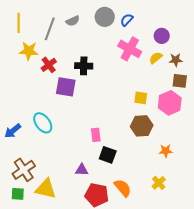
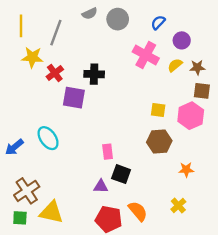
blue semicircle: (127, 20) -> (158, 22), moved
gray semicircle: (73, 21) -> (90, 13), moved
purple triangle: (82, 170) -> (101, 186), moved

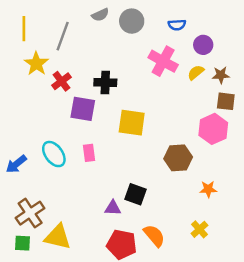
blue semicircle: (158, 22) -> (177, 25), turned -136
yellow star: (32, 57) -> (36, 64), turned 30
yellow square: (158, 110) -> (132, 123), moved, size x1.6
pink rectangle: (108, 152) -> (89, 153), moved

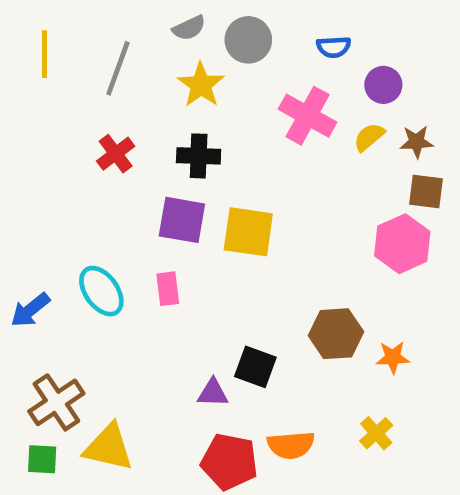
yellow star: (36, 64) -> (201, 85), moved
purple square: (83, 109) -> (182, 220), moved
brown hexagon: (178, 158) -> (336, 334), moved
orange semicircle: (154, 236) -> (291, 445), turned 125

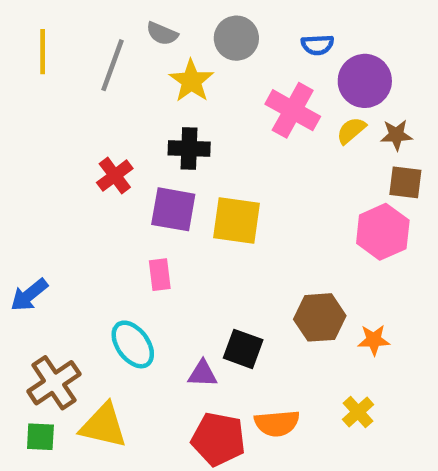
gray semicircle: (189, 28) -> (162, 34), moved, turned 48
purple circle: (383, 85) -> (365, 81), size x1.5
red cross: (116, 154) -> (115, 176), moved
cyan ellipse: (101, 291) -> (133, 344), moved

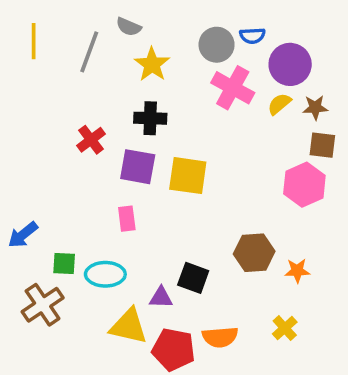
gray circle: (236, 38) -> (217, 45), moved
cyan ellipse: (133, 344) -> (105, 274), turned -54
yellow triangle: (103, 426) -> (129, 326), moved
green square: (40, 437) -> (64, 263), moved

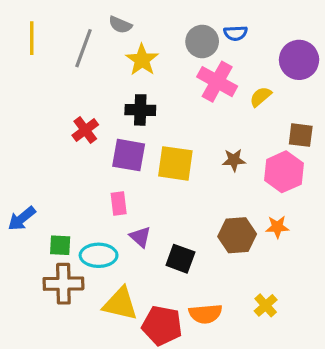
purple circle: (290, 64) -> (299, 60), moved
brown star: (315, 107) -> (234, 160), moved
orange star: (297, 271) -> (277, 227), moved
purple triangle: (161, 298) -> (140, 237), moved, turned 40
brown cross: (43, 305) -> (63, 284), moved, turned 33

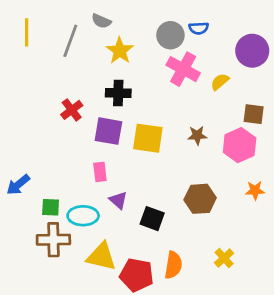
orange star: (277, 227) -> (255, 190), moved
orange semicircle: (205, 314) -> (173, 265), turned -76

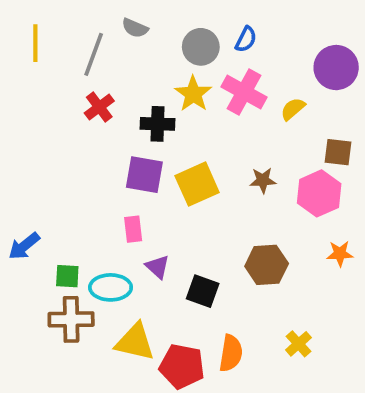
blue semicircle: (199, 28) -> (246, 39), moved, turned -60
gray circle: (170, 35) -> (201, 47), moved
yellow star: (120, 51) -> (193, 94), moved
red cross: (72, 110) -> (99, 107), moved
yellow square: (148, 138) -> (197, 184), turned -32

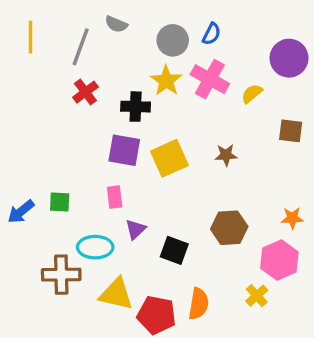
pink hexagon: (319, 193) -> (279, 260), moved
purple triangle: (158, 267) -> (136, 229), turned 35
green square: (67, 276) -> (60, 202), moved

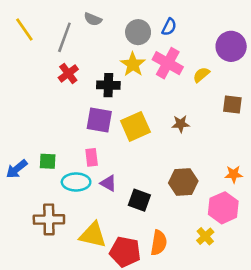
yellow line: (31, 37) -> (24, 30), turned -35
purple triangle: (136, 229) -> (108, 183), turned -48
cyan ellipse: (95, 247) -> (76, 182), moved

